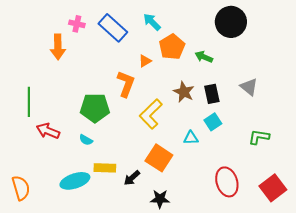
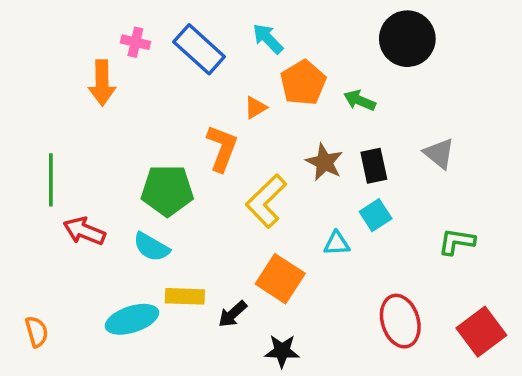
cyan semicircle: (86, 140) -> (151, 247), size x1.5
orange semicircle: (21, 188) -> (37, 332), size x0.7

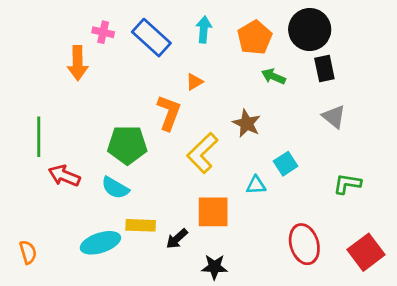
cyan arrow: (268, 39) -> (204, 30), turned 50
orange pentagon: (303, 83) -> (255, 38), moved
black rectangle: (374, 166) -> (324, 68), moved
orange square: (280, 279) -> (213, 212), turned -33

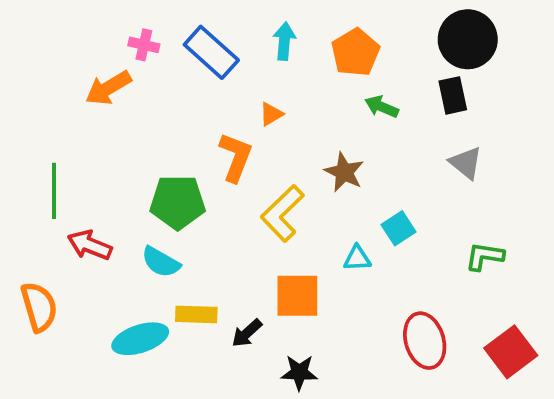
black circle: (310, 30) -> (468, 39), moved
orange arrow: (78, 63) -> (108, 88), turned 60
orange semicircle: (28, 252) -> (39, 307), moved, size x1.5

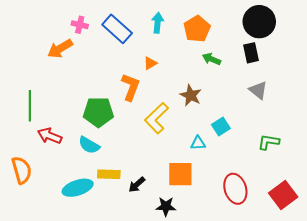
orange square: (297, 296) -> (180, 174), moved

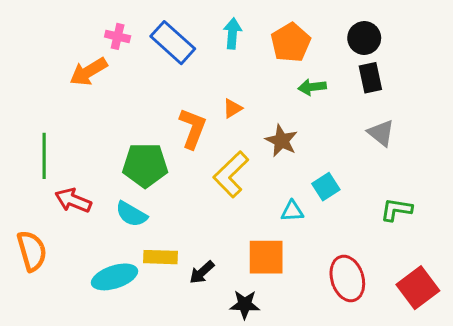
black circle: (259, 22) -> (364, 38), moved, size x0.7
green arrow: (212, 59) -> (312, 87), turned -30
orange triangle: (150, 63) -> (232, 108), moved

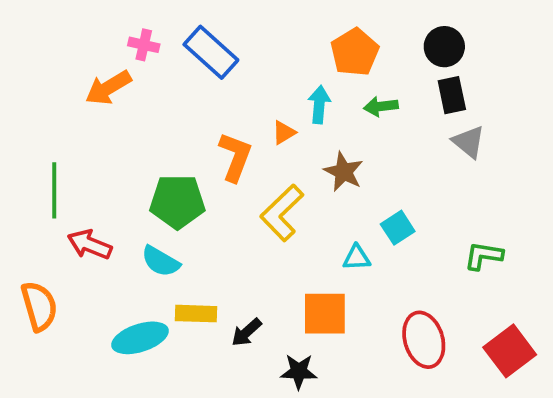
cyan arrow: (232, 33) -> (319, 105), moved
gray triangle: (381, 133) -> (469, 142), moved

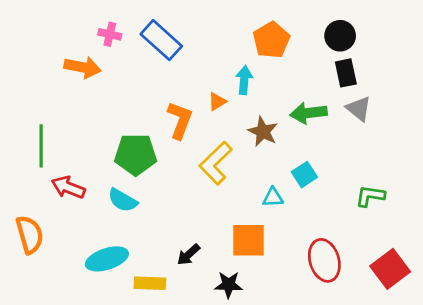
orange arrow: (108, 88) -> (83, 67), turned -138
green arrow: (381, 106) -> (309, 113), moved, size x1.4
yellow rectangle: (196, 314) -> (150, 283), moved

